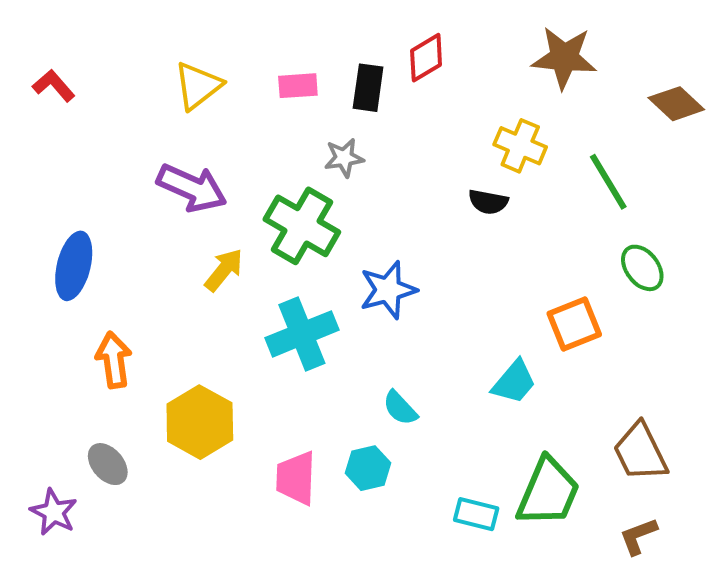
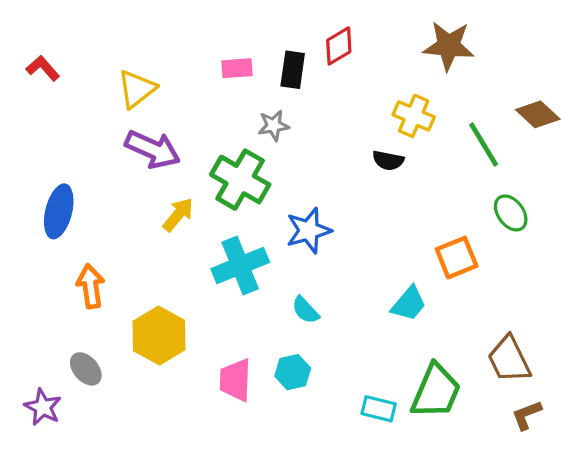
yellow triangle: (198, 86) -> (137, 89), moved
brown diamond: (676, 104) -> (538, 114), moved
cyan semicircle: (400, 408) -> (305, 310), moved
brown L-shape: (638, 536) -> (527, 415), moved

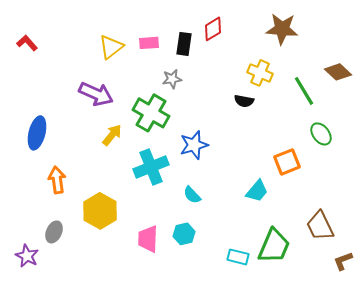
yellow triangle: (137, 89) -> (111, 47), moved
gray ellipse: (86, 369) -> (54, 232), turned 65
brown L-shape: (527, 415) -> (343, 261), moved

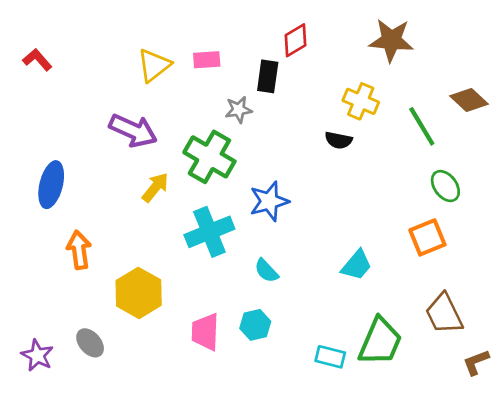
black rectangle: (184, 44) -> (268, 76), moved
orange square: (287, 162) -> (427, 237), moved
gray ellipse: (54, 232) -> (90, 343), moved, turned -65

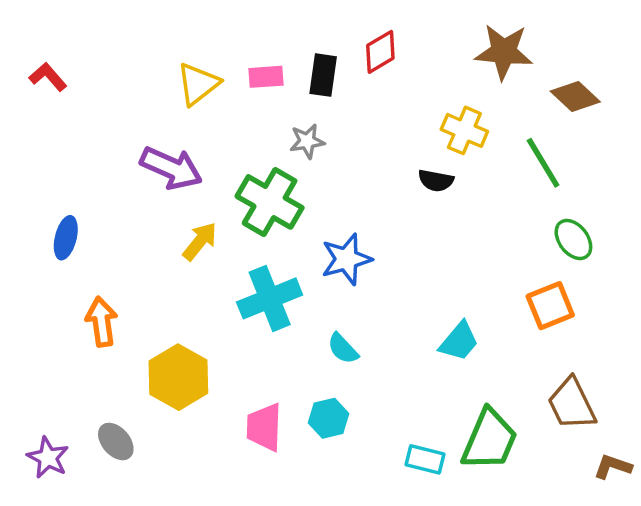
black rectangle: (268, 76) -> (323, 75), moved
brown diamond: (469, 100) -> (575, 96), moved
blue ellipse: (51, 185) -> (66, 238), size x0.7
brown L-shape: (476, 362) -> (613, 467), turned 40

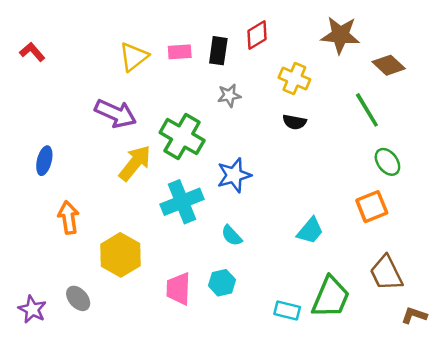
yellow cross: (464, 130) -> (294, 79), moved
gray star: (307, 141) -> (229, 95), moved
yellow arrow: (200, 241) -> (135, 163), size x1.4

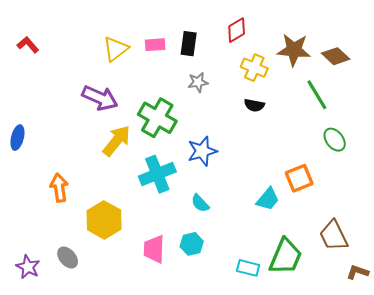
red diamond: (257, 35) -> (237, 30), moved
brown star: (340, 35) -> (294, 50), moved
blue ellipse: (44, 161) -> (17, 138), moved
orange square: (372, 207) -> (299, 178), moved

